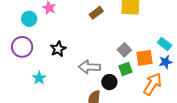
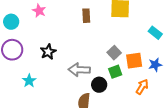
brown rectangle: (96, 13) -> (86, 16), turned -56
cyan circle: (29, 19) -> (11, 22), moved
cyan rectangle: (165, 44) -> (155, 33), moved
orange arrow: (153, 84) -> (142, 87), size x0.7

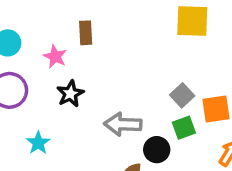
pink star: (39, 11) -> (55, 56), moved
brown rectangle: (86, 16) -> (86, 33), moved

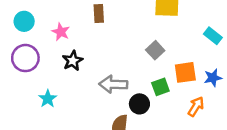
brown rectangle: (86, 33) -> (99, 13), moved
gray square: (182, 95) -> (155, 50), moved

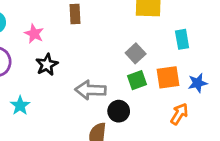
cyan rectangle: (213, 36) -> (182, 39), moved, turned 42
green square: (160, 87) -> (137, 80), moved

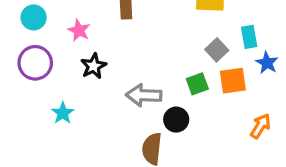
gray square: (136, 53) -> (217, 50), moved
blue star: (198, 83) -> (267, 63), moved, turned -30
orange arrow: (179, 114) -> (260, 126), moved

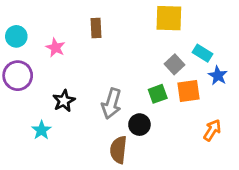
cyan rectangle: (249, 37) -> (202, 53), turned -48
black star: (94, 66) -> (64, 101), moved
gray arrow: (144, 95) -> (111, 104), turned -76
cyan star: (63, 113) -> (41, 130), moved

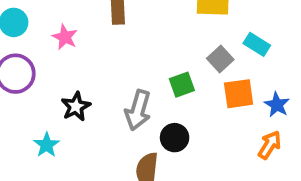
blue star: (218, 76) -> (277, 105), moved
green square: (158, 94) -> (182, 85), moved

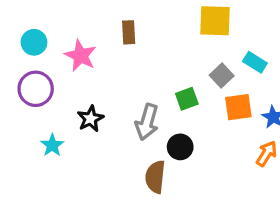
pink star: (65, 37) -> (80, 56), size x1.4
cyan star: (47, 145) -> (52, 145), moved

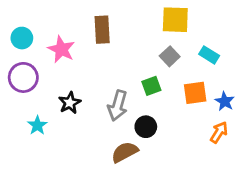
brown rectangle: (129, 32) -> (102, 30), size x1.4
gray square: (222, 75) -> (170, 56), moved
brown semicircle: (155, 177) -> (125, 152), turned 56

